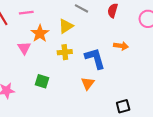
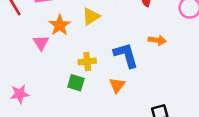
yellow cross: (65, 52) -> (87, 61), moved
green square: (42, 81) -> (76, 83), moved

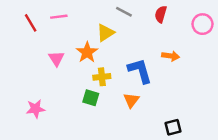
orange star: (60, 25) -> (87, 52), moved

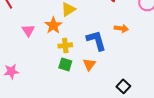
green square: (91, 98) -> (65, 64), moved
black square: (173, 127) -> (123, 86), turned -32

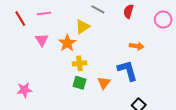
pink triangle: (28, 30) -> (42, 40), moved
blue L-shape: (96, 40) -> (127, 71), moved

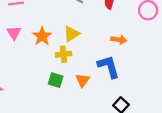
yellow triangle: (83, 27) -> (71, 34), moved
yellow cross: (79, 63) -> (63, 54), moved

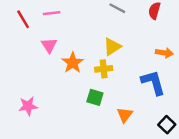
orange star: (42, 36) -> (73, 63), moved
orange triangle: (83, 80) -> (125, 115), moved

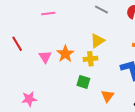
red line: (23, 19) -> (17, 44), moved
pink triangle: (49, 45) -> (45, 57), moved
pink star: (28, 106) -> (29, 99), moved

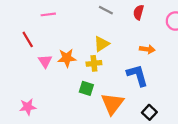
red line: (17, 44) -> (28, 39), moved
orange star: (65, 54) -> (67, 58), turned 30
orange triangle: (108, 96) -> (112, 104), size x1.6

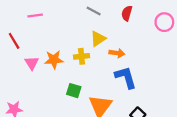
yellow triangle: (102, 44) -> (98, 39), moved
orange arrow: (147, 49) -> (117, 53), moved
yellow cross: (94, 63) -> (81, 56), moved

